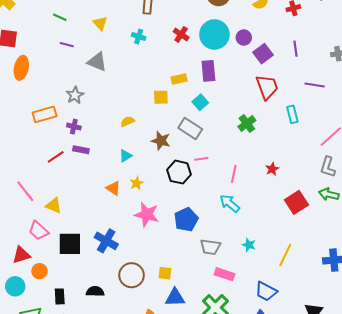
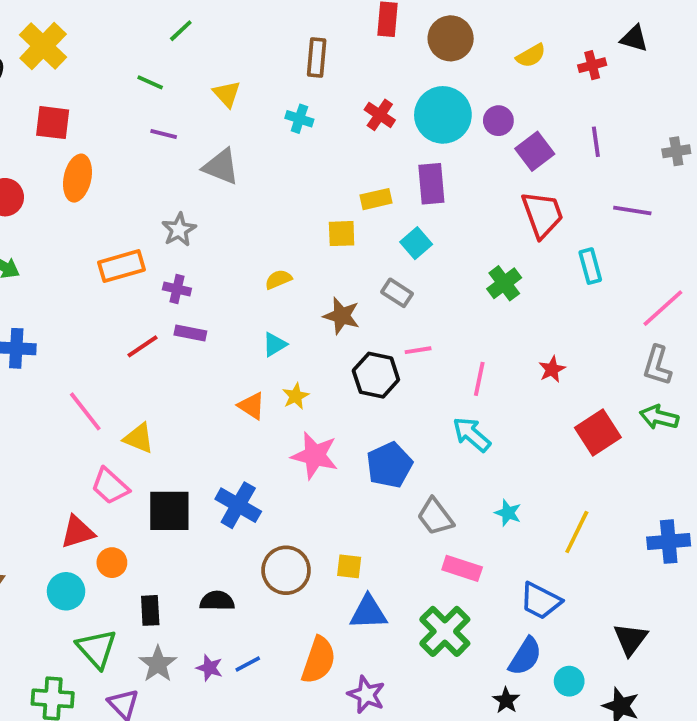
gray rectangle: (190, 129) -> (397, 293), size x0.7
gray trapezoid: (210, 247) -> (435, 517), turned 45

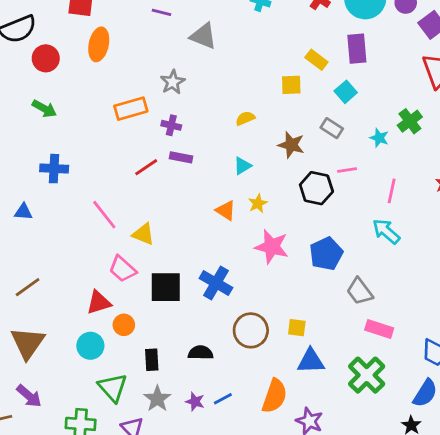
yellow rectangle: (376, 199) -> (316, 60), turned 50
cyan star: (508, 513) -> (379, 138), moved

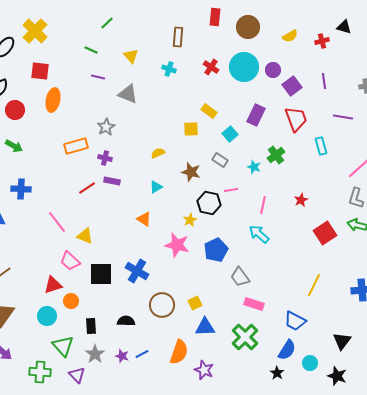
purple rectangle: (357, 49) -> (256, 115), moved, turned 30
yellow star: (258, 203) -> (190, 220), moved
yellow square: (297, 328) -> (195, 303), turned -32

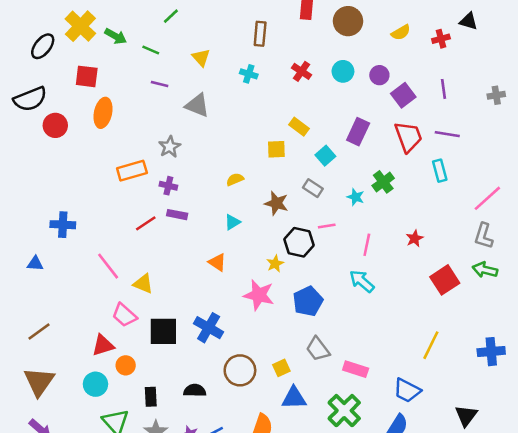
cyan circle: (244, 67) -> (343, 71), size x0.6
purple line: (343, 117) -> (447, 134), moved
green arrow: (14, 146) -> (116, 36), moved
gray trapezoid: (240, 277) -> (318, 349), moved

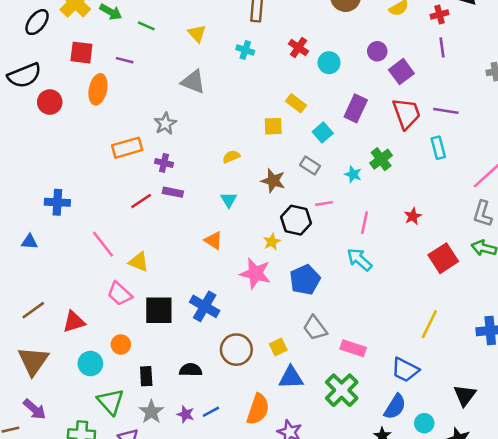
cyan circle: (343, 71) -> (329, 63), moved
purple line: (160, 84) -> (125, 60), moved
purple line: (443, 89) -> (442, 47), moved
cyan triangle: (232, 222) -> (229, 200), turned -30
red triangle: (103, 345) -> (74, 322), moved

